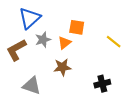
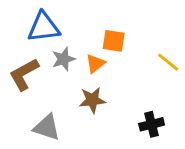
blue triangle: (30, 18) -> (44, 27), turned 35

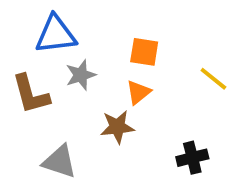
orange triangle: (95, 64) -> (138, 92), moved
brown L-shape: (24, 74) -> (31, 94), turned -76

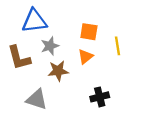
yellow line: (213, 79) -> (117, 46), moved, turned 42
brown star: (117, 127) -> (58, 71), moved
black cross: (192, 158) -> (100, 97), moved

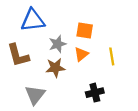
gray star: (50, 46) -> (58, 44), moved
yellow line: (117, 46) -> (112, 56), moved
gray triangle: (37, 99) -> (35, 95), turned 50

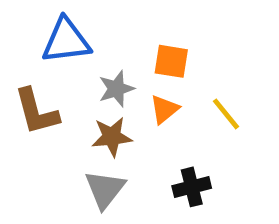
yellow line: (112, 56) -> (226, 114), turned -30
gray triangle: (35, 95) -> (105, 189), moved

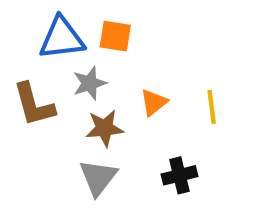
orange square: (171, 61) -> (115, 36), moved
gray star: (116, 89) -> (90, 83), moved
yellow line: (226, 114) -> (212, 107), turned 32

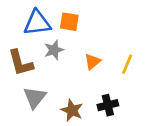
yellow line: (212, 107) -> (127, 64), turned 30
brown star: (105, 128) -> (72, 110), moved, turned 30
gray triangle: (98, 177) -> (35, 97), moved

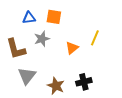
blue triangle: (37, 23) -> (29, 18), size x0.6
yellow line: (127, 64) -> (95, 38), moved

